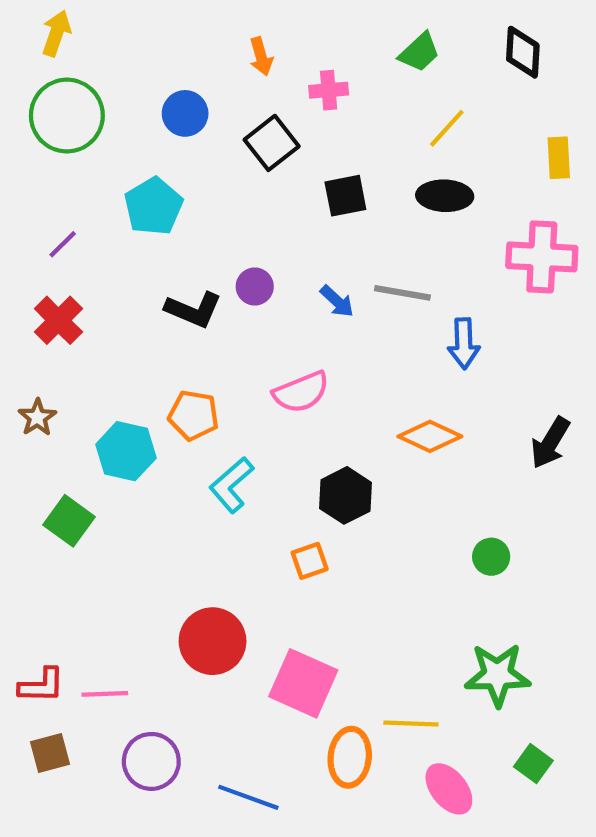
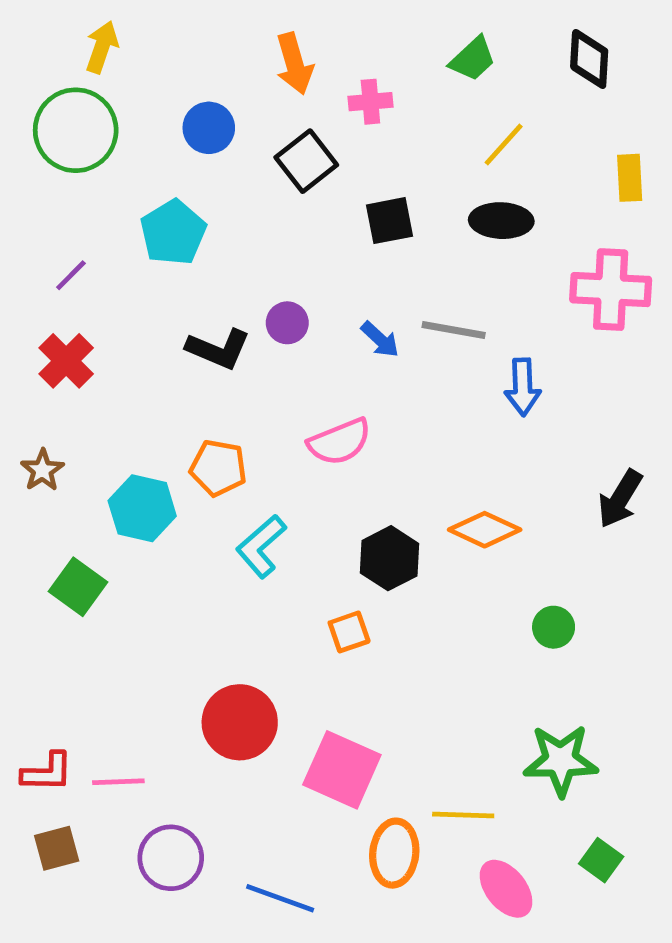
yellow arrow: (56, 33) -> (102, 47), moved
orange arrow: (261, 56) -> (294, 64), size x1.4
orange diamond: (430, 436) -> (485, 530), moved

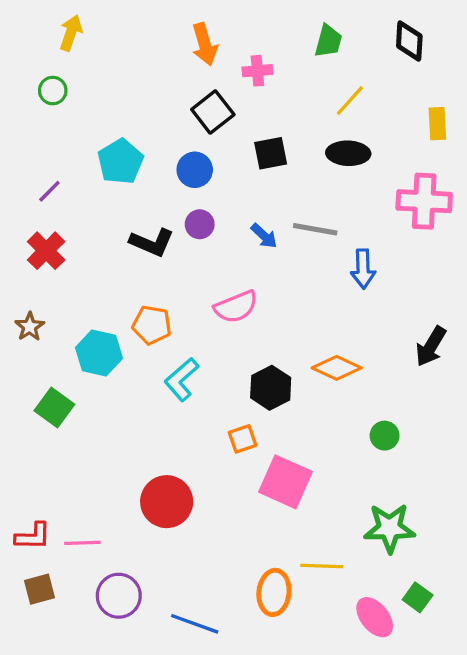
green trapezoid: (473, 59) -> (328, 41), turned -32
blue circle: (209, 128) -> (195, 170), moved
green circle: (76, 130) -> (53, 91), size x0.5
pink square: (342, 770) -> (286, 482), moved
pink ellipse: (506, 889) -> (375, 617), moved

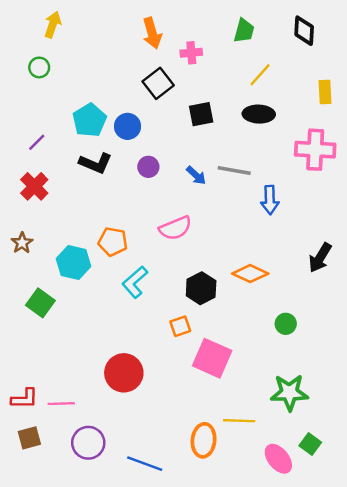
blue circle: (195, 170) -> (128, 126), moved
black L-shape: (152, 242) -> (96, 163), moved

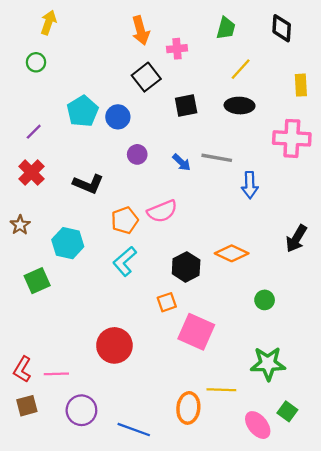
black L-shape: (96, 163) -> (88, 184), moved
orange pentagon: (113, 242) -> (125, 220), moved, turned -30
green square: (40, 303) -> (37, 281), turned 30
red L-shape: (24, 399) -> (22, 369), turned 120

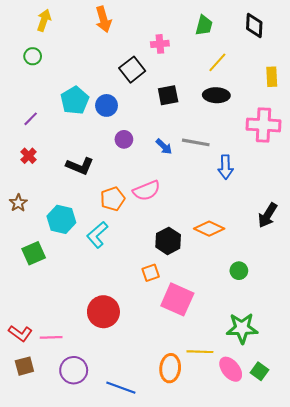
orange arrow: (141, 30) -> (103, 19), moved
red cross: (31, 173) -> (29, 156), size x0.7
cyan L-shape: (125, 261) -> (97, 235), moved
red L-shape: (22, 369) -> (20, 333), turned -85
pink ellipse: (258, 425) -> (231, 369), moved

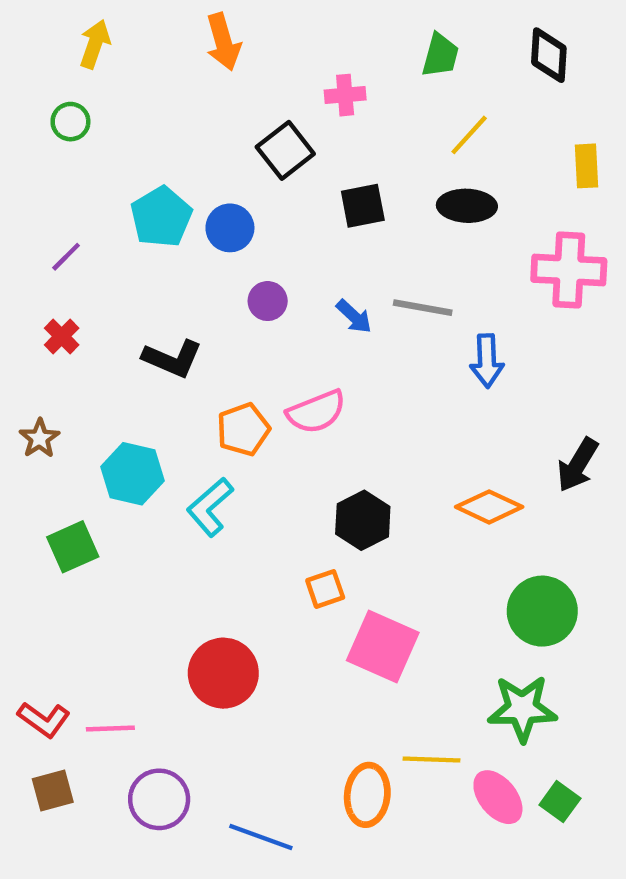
orange diamond: (209, 229) -> (489, 507), moved
green circle: (239, 271) -> (542, 611), moved, size x1.8

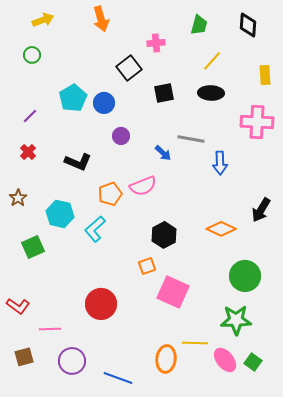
yellow arrow: (95, 44) -> (43, 20), turned 50
blue arrow: (354, 317) -> (163, 153), moved
red L-shape: (44, 720) -> (18, 306), moved

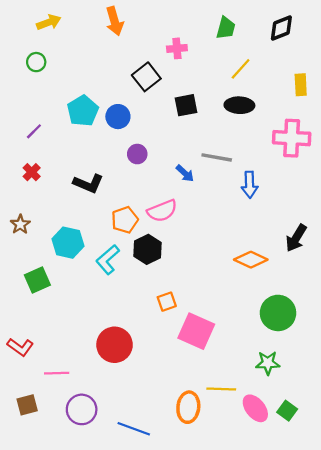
black diamond: (248, 25) -> (281, 28), turned 65
black hexagon: (164, 235) -> (147, 249), moved
green star: (236, 320) -> (268, 363), size x0.7

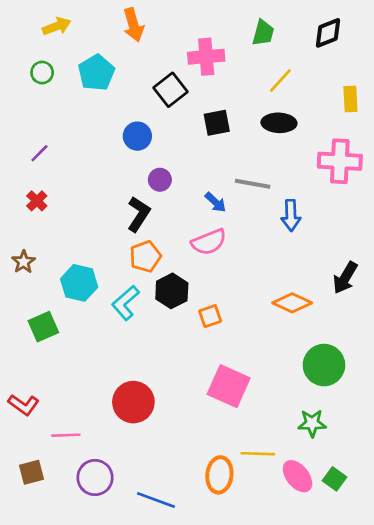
pink cross: (177, 48) -> (206, 57), size x1.5
cyan pentagon: (83, 111) -> (96, 73), moved
black L-shape: (88, 184) -> (139, 214), moved, turned -80
pink semicircle: (162, 211) -> (209, 242), moved
orange square: (167, 302) -> (210, 316), moved

